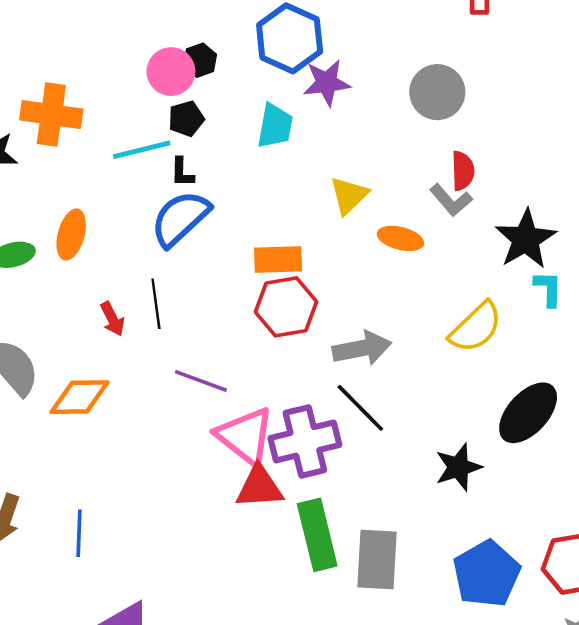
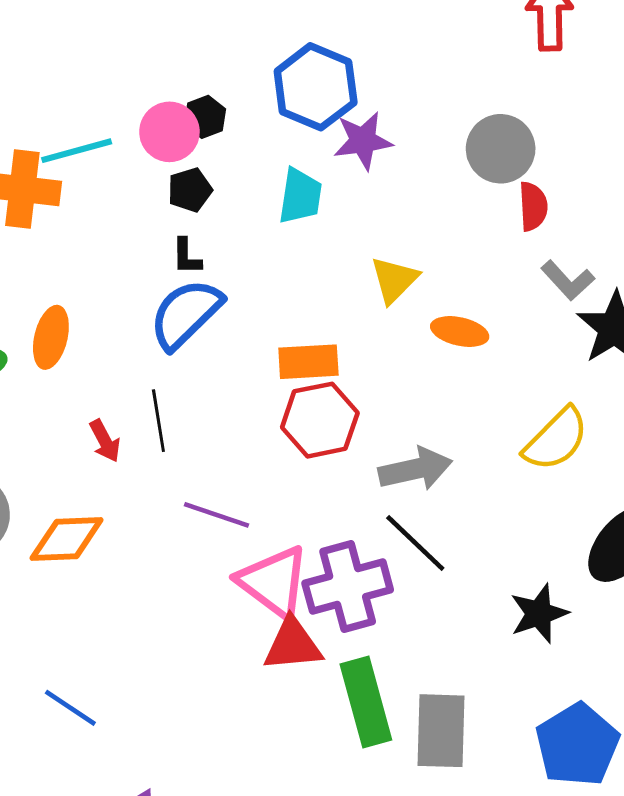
cyan line: (142, 150) -> (77, 151), moved
red semicircle: (463, 171) -> (533, 206), moved
gray L-shape: (451, 200) -> (568, 280), moved
blue line: (79, 533) -> (70, 708), turned -57

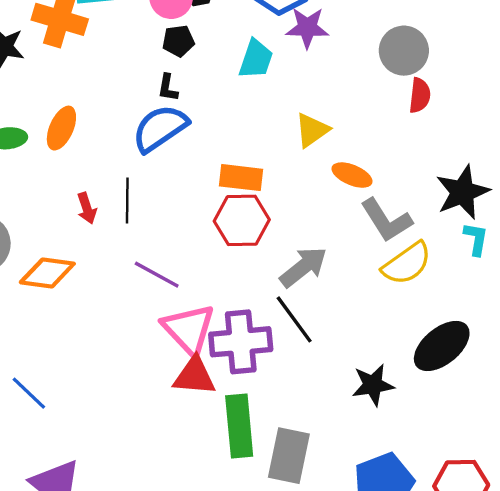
gray L-shape: (568, 280) -> (386, 220), moved, size x1.4
gray arrow: (415, 469) -> (303, 267), turned -36

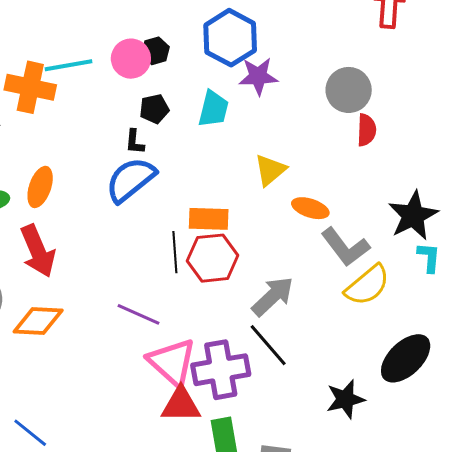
black pentagon: (178, 41) -> (154, 109), moved
black line: (127, 201) -> (175, 252), moved
red arrow: (87, 208) -> (38, 251), moved, size x1.8

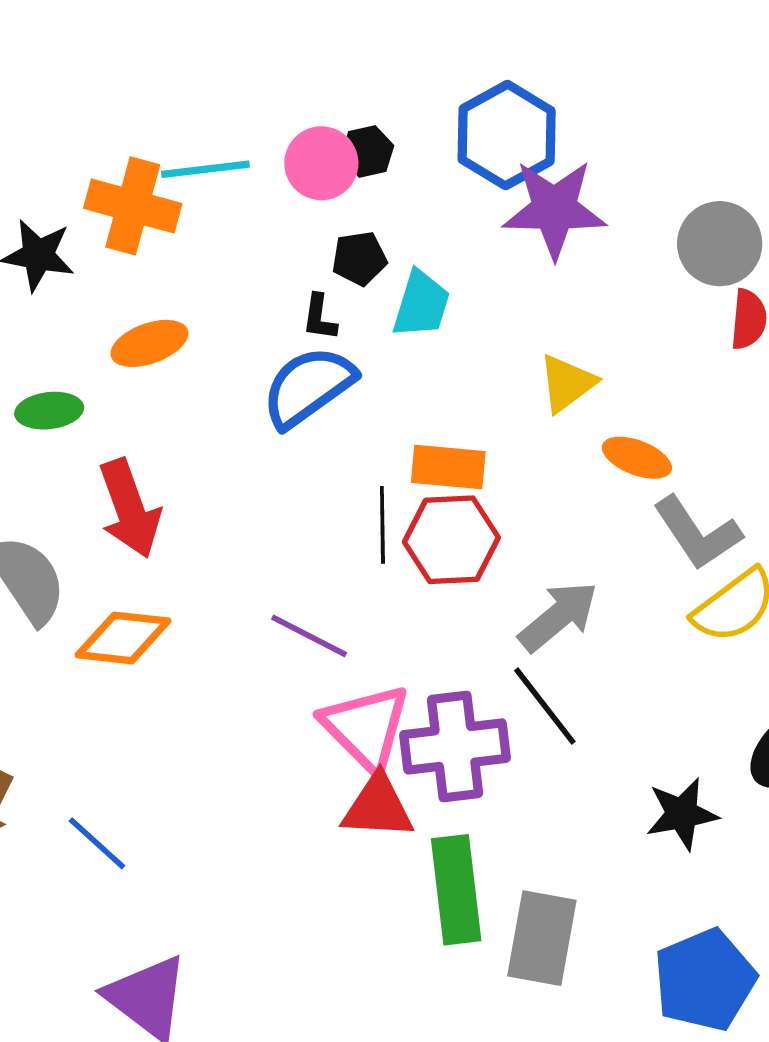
purple star: (258, 76) -> (554, 209), size x1.4
cyan trapezoid: (213, 109) -> (421, 304), moved
orange ellipse: (40, 187) -> (149, 343), moved, turned 48

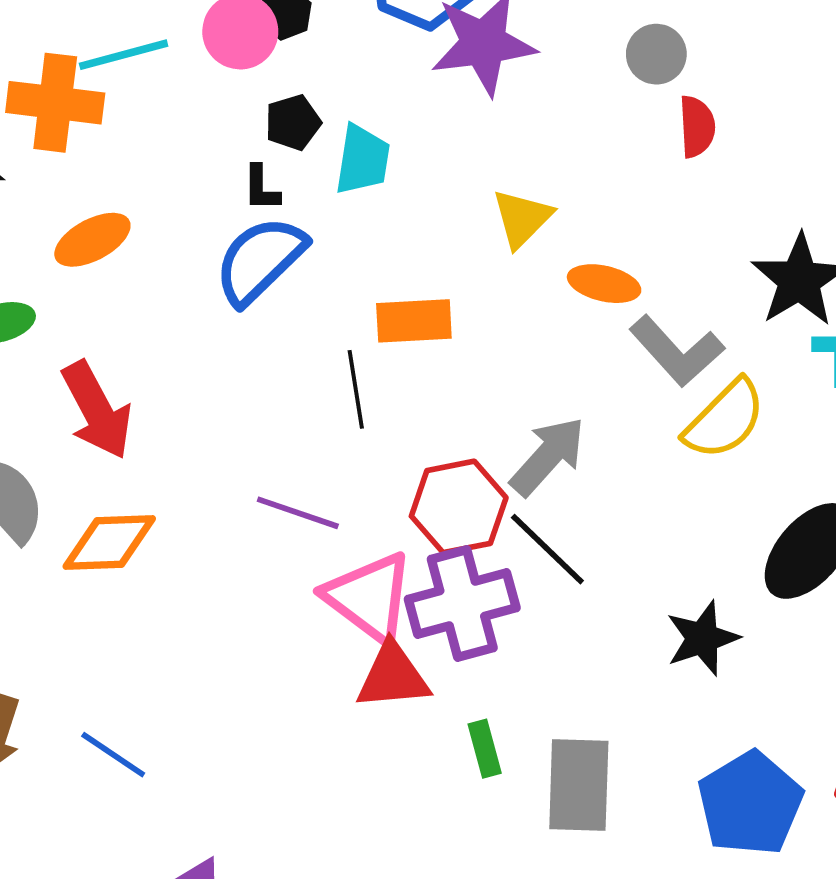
gray circle: (720, 244) -> (656, 54), size x0.7
red hexagon: (451, 540) -> (459, 507), moved
green rectangle: (456, 890) -> (485, 749), size x0.5

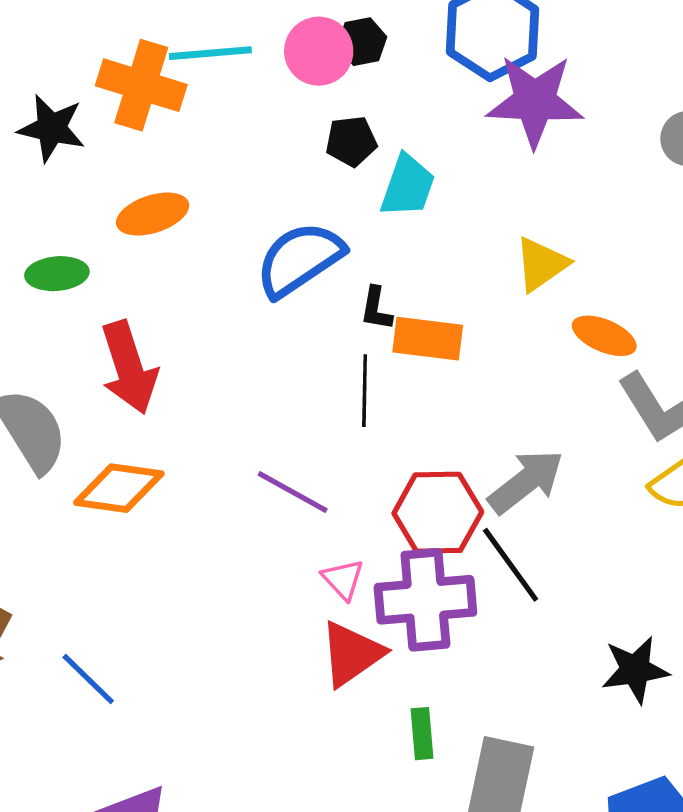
black L-shape: (261, 188) -> (376, 309), moved
pink triangle: (369, 597) -> (343, 579), size x0.5
red triangle: (393, 676) -> (351, 654), turned -40

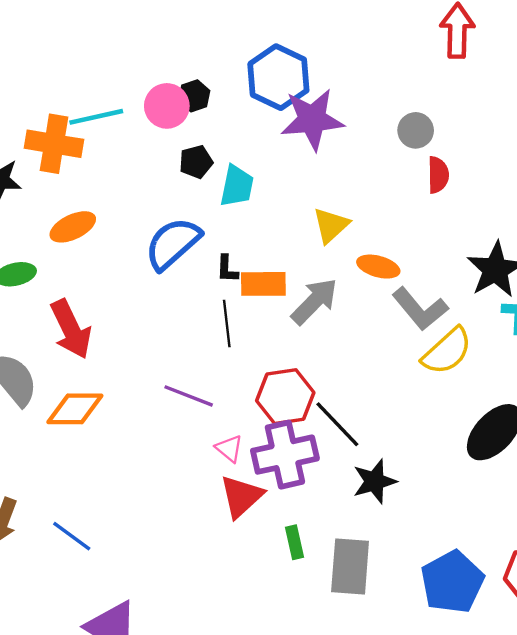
gray arrow: (526, 482) -> (314, 301), moved
black star: (635, 670) -> (375, 481), moved

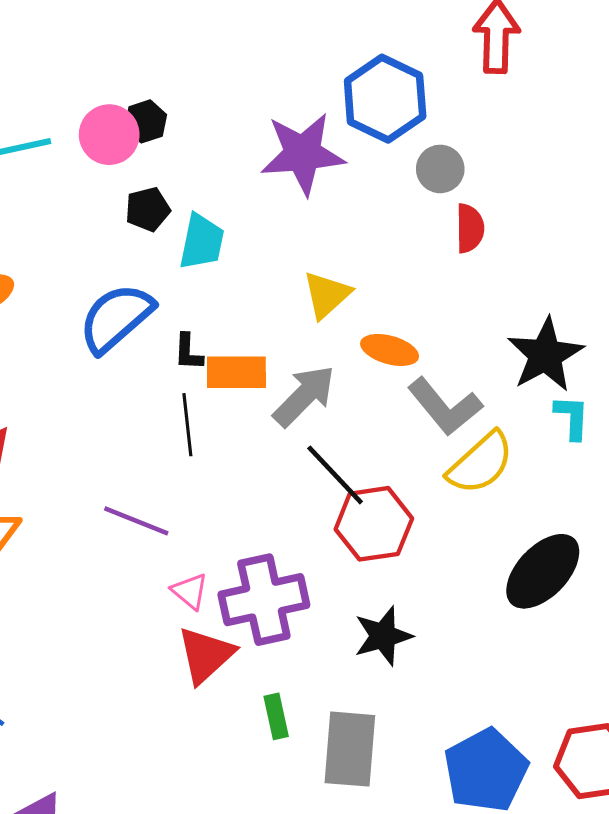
blue hexagon: (278, 77) -> (385, 99), moved
red hexagon: (285, 397) -> (374, 524), moved
black line: (337, 424) -> (335, 475), moved

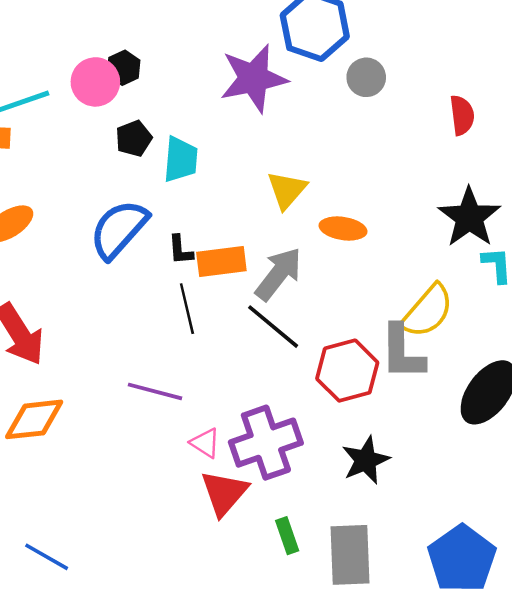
red semicircle: (470, 228) -> (462, 115), moved
gray L-shape: (445, 407) -> (402, 352), moved, turned 46
black line: (335, 475) -> (273, 327), moved

